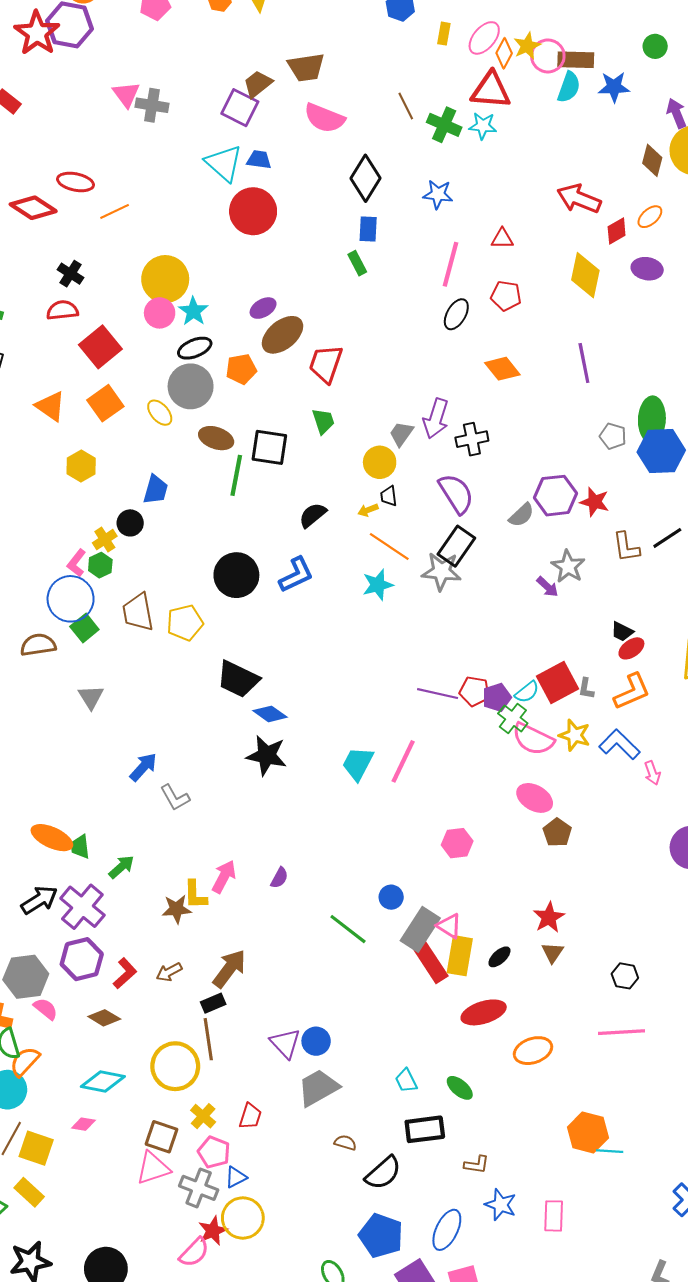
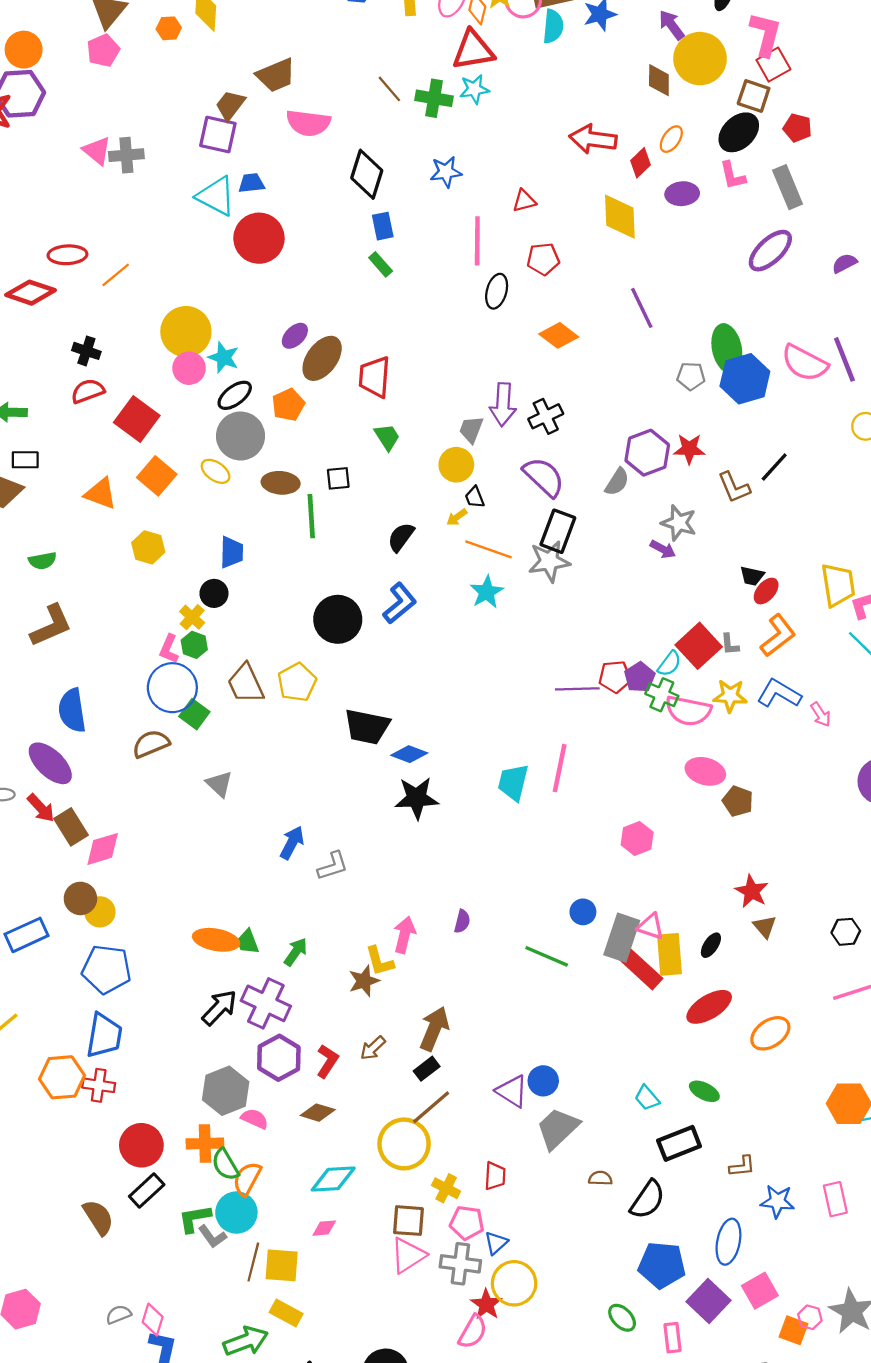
black square: (269, 447) -> (338, 478), size x0.6
gray L-shape: (175, 798) -> (333, 866), turned -64
brown line: (208, 1039) -> (431, 1107), turned 72

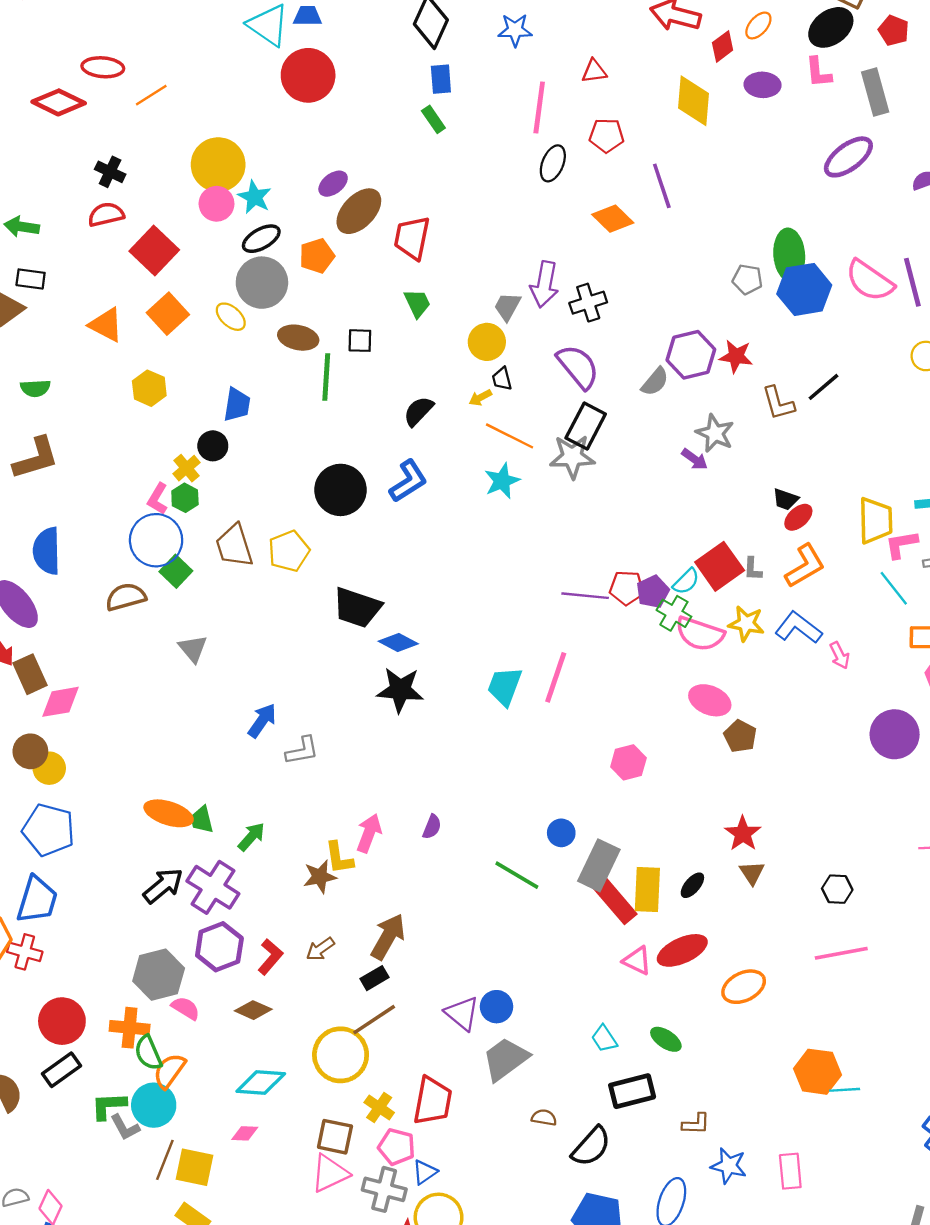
purple line: (642, 308) -> (662, 186), moved
pink triangle: (651, 926) -> (637, 961), moved
red trapezoid: (495, 1176) -> (433, 1101), size x1.6

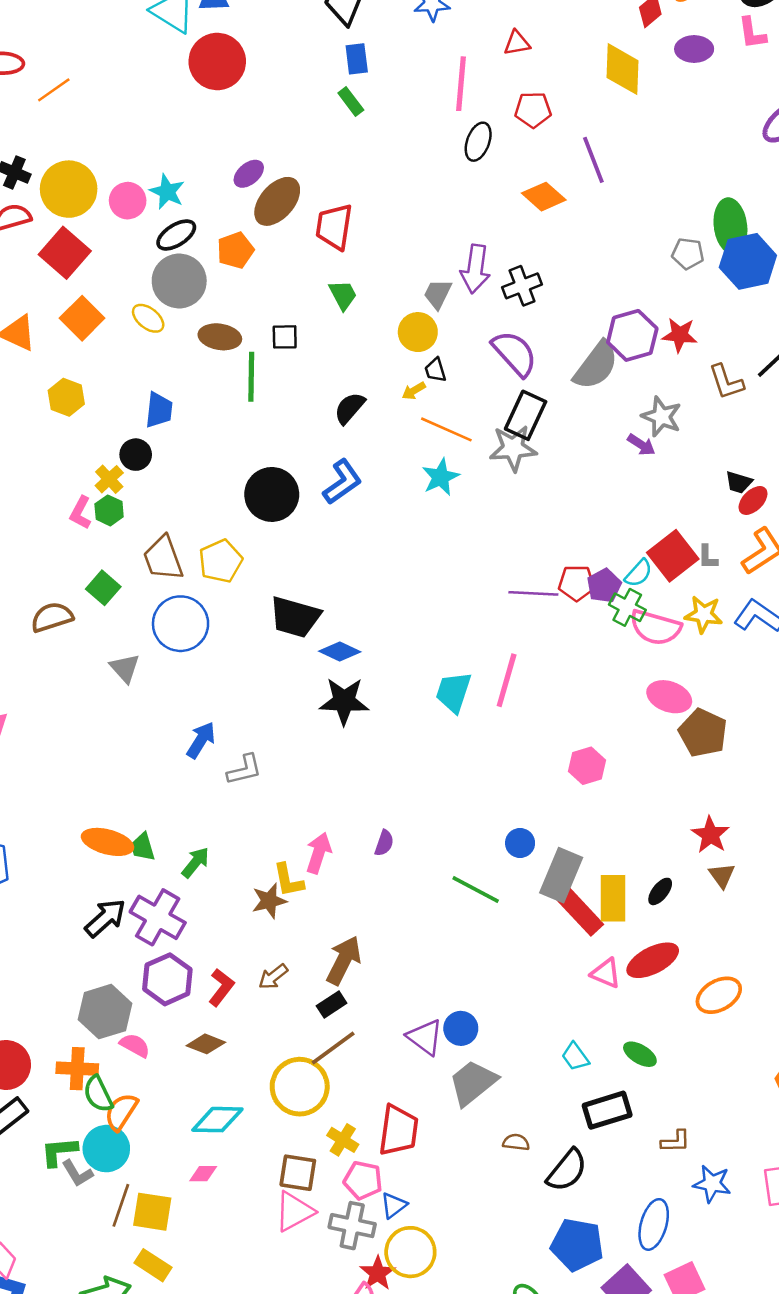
yellow circle: (218, 165) -> (69, 189), moved
gray semicircle: (655, 382) -> (596, 365), size x1.6
blue circle: (156, 540) -> (181, 624), moved
brown pentagon: (740, 736) -> (703, 733), size x1.4

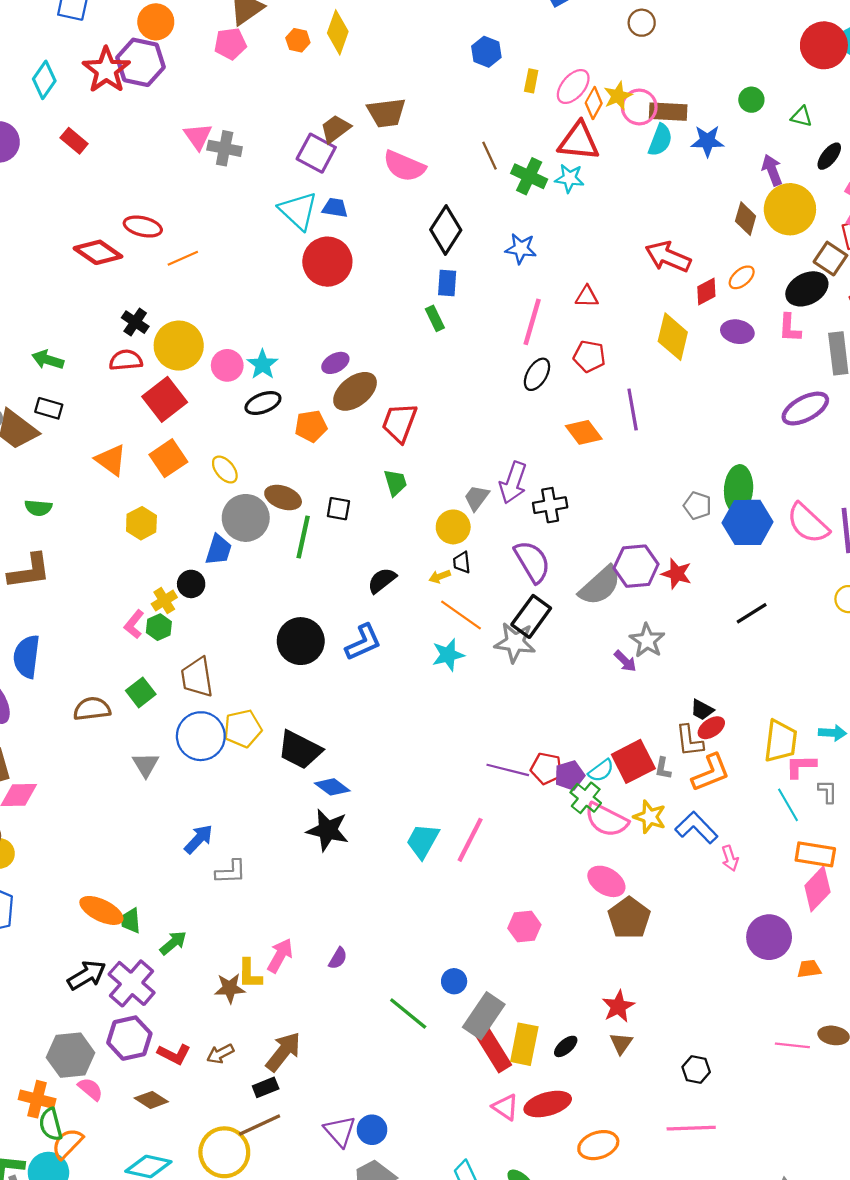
gray circle: (179, 281) -> (246, 518), moved
brown L-shape: (726, 382) -> (689, 741), moved
yellow pentagon: (221, 561) -> (243, 729), moved
red L-shape: (221, 987) -> (174, 1054), turned 68

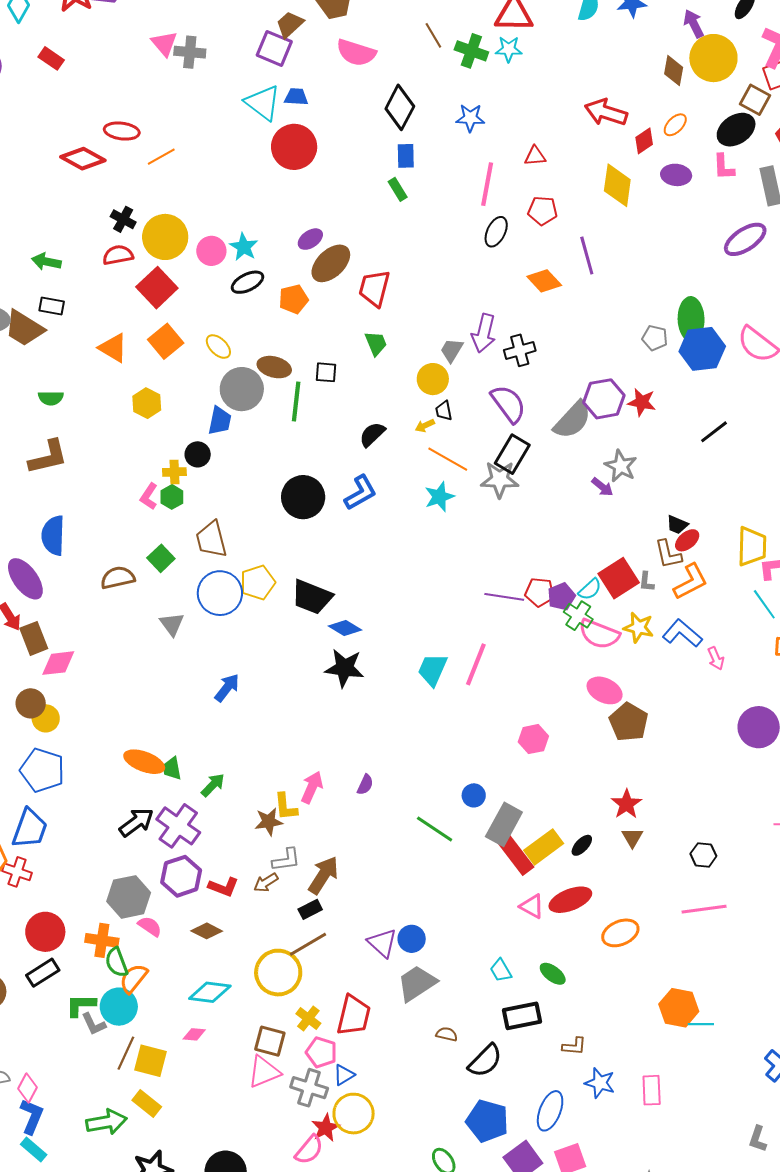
yellow cross: (164, 601) -> (174, 472), turned 35
gray L-shape: (231, 872) -> (286, 860), moved
yellow rectangle: (524, 1044) -> (544, 847), turned 48

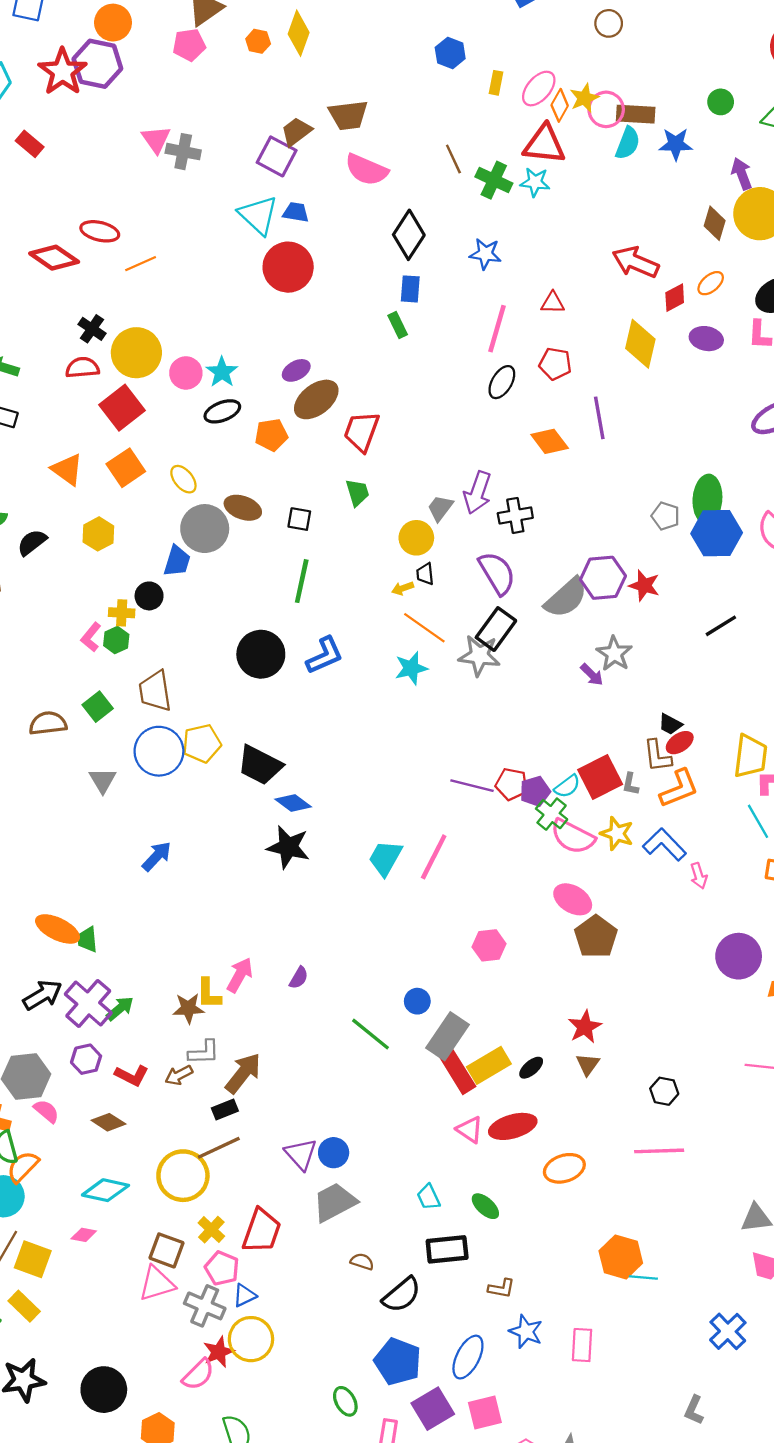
green line: (296, 401) -> (302, 581), moved
black semicircle: (372, 434) -> (32, 542), moved
green arrow: (213, 785) -> (120, 1009), moved
purple hexagon: (181, 876) -> (86, 1059), size x0.7

